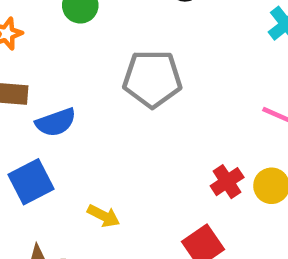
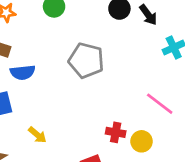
red cross: (227, 182) -> (116, 132), turned 30

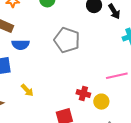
pink line: (160, 104) -> (117, 76), turned -55

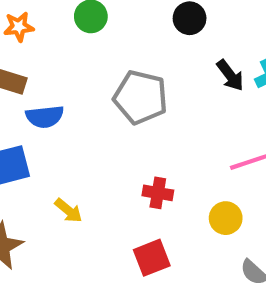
black arrow: (114, 11) -> (230, 75), moved
red cross: (83, 93) -> (158, 193), moved

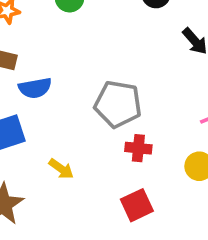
gray pentagon: (141, 97) -> (118, 104), moved

